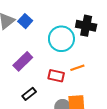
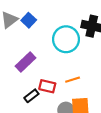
orange line: (77, 68) -> (73, 80), moved
red rectangle: (56, 76) -> (47, 86), moved

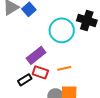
purple rectangle: (25, 62) -> (36, 55), moved

